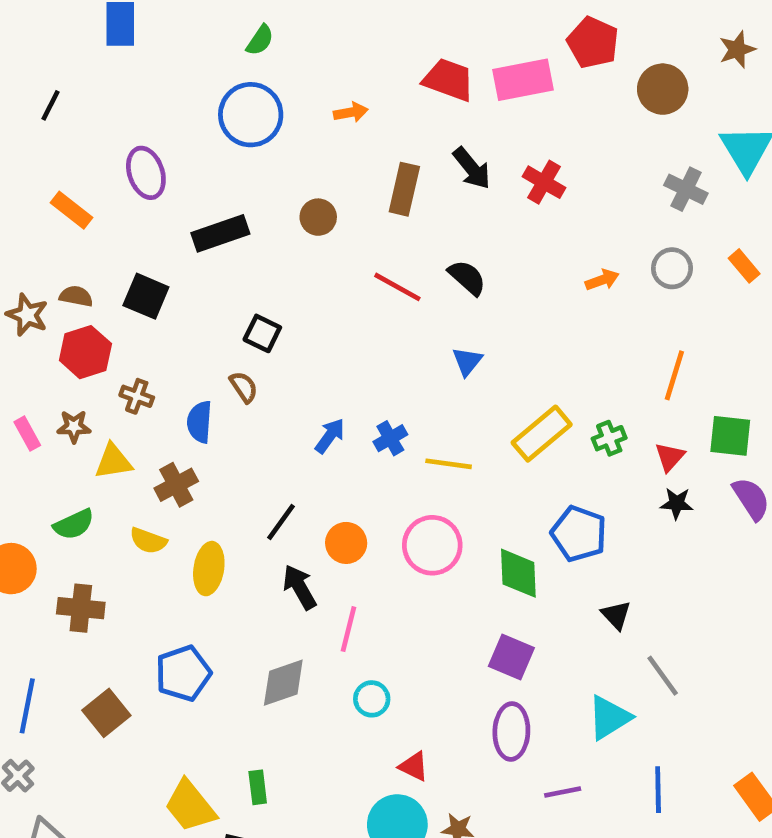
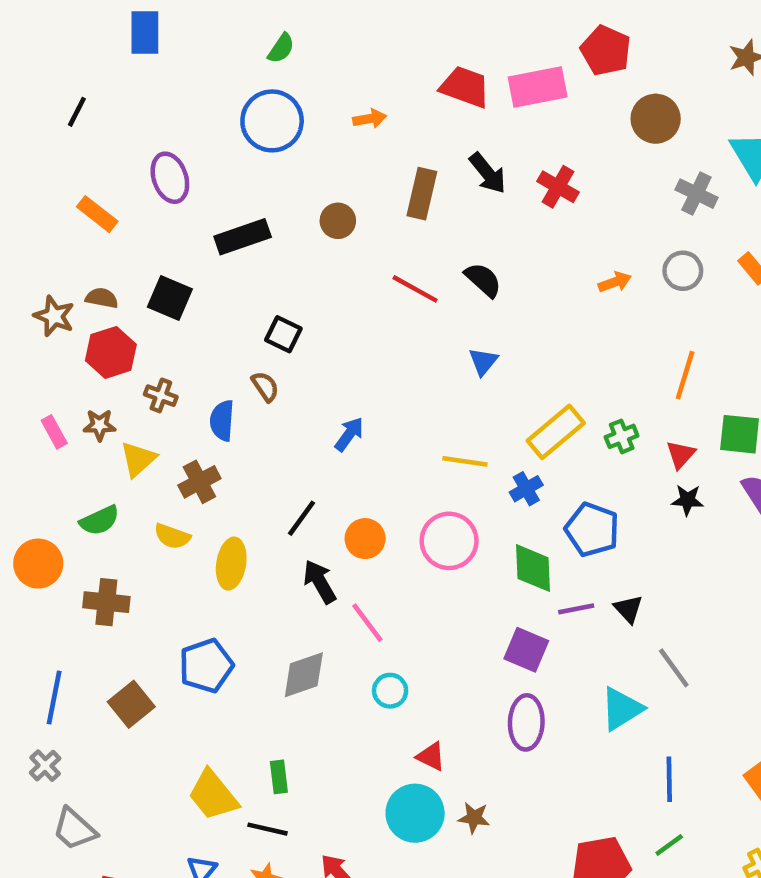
brown circle: (663, 89) -> (656, 119), moved
blue cross: (390, 438) -> (526, 489), moved
yellow triangle: (113, 461) -> (138, 459), turned -33
pink line: (348, 629) -> (367, 623), turned -51
purple line: (563, 792) -> (576, 609), moved

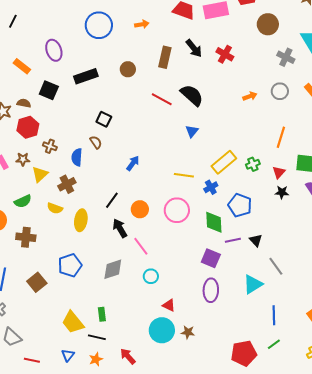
black semicircle: (483, 280) -> (192, 95), size x1.4
black square: (170, 298) -> (49, 90), moved

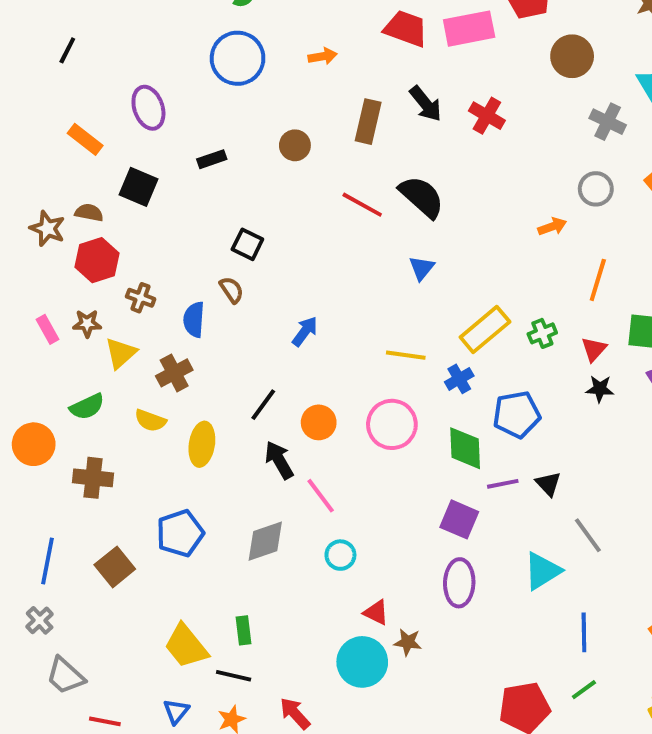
black rectangle: (86, 76) -> (212, 159), size x0.6
orange arrow: (250, 96) -> (552, 226), moved
blue pentagon: (240, 205) -> (517, 415), turned -30
brown star: (188, 332) -> (408, 642), moved

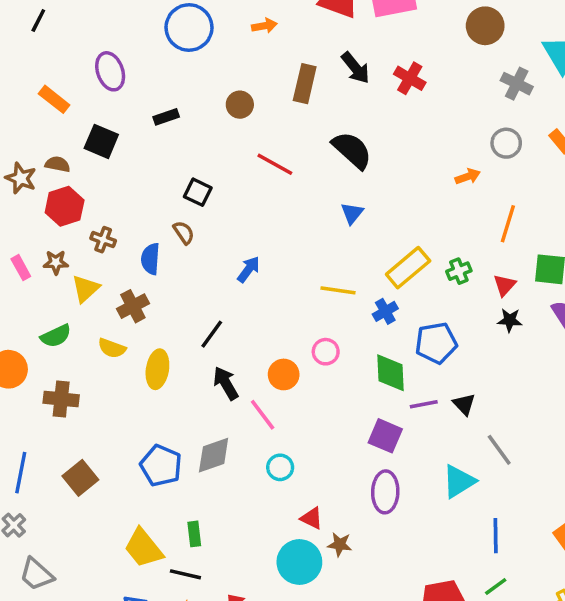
red line: (362, 205) -> (275, 164), moved
orange circle: (319, 422) -> (284, 374), moved
pink circle: (392, 424) -> (326, 352), size x0.6
blue pentagon: (180, 533) -> (161, 466), moved, turned -30

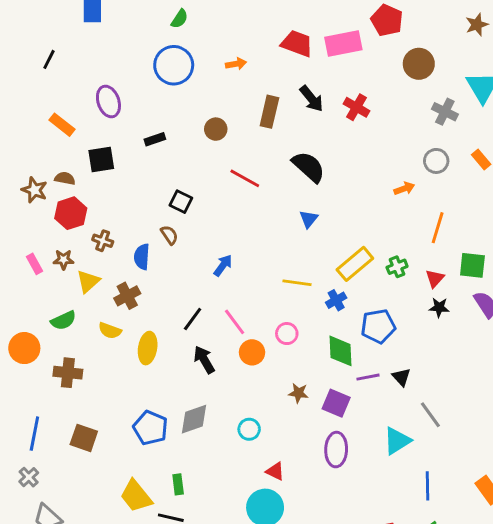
black square: (101, 141) -> (101, 160), turned -32
pink line: (263, 415) -> (235, 322), moved
brown square: (80, 478) -> (84, 438), turned -32
brown star: (340, 544) -> (298, 393), moved

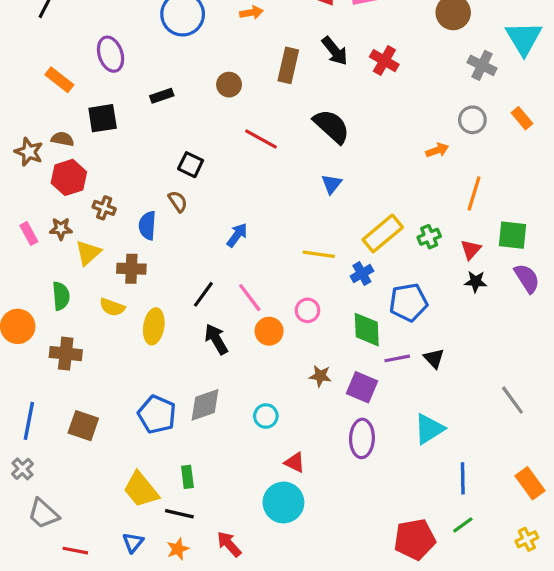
brown cross: (127, 296) -> (131, 269), turned 30
green semicircle: (63, 320) -> (61, 296), turned -70
gray line: (430, 415) -> (512, 400), moved

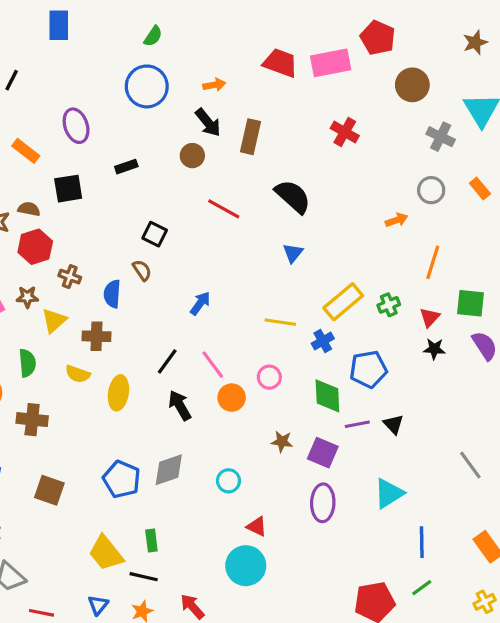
black arrow: (335, 51) -> (208, 123), moved

